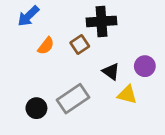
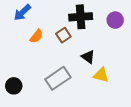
purple circle: (145, 66) -> (115, 20), moved
black circle: (36, 108) -> (14, 86), moved

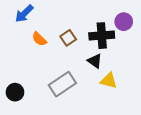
black cross: (81, 17) -> (102, 36), moved
orange semicircle: (36, 36) -> (39, 39), turned 96

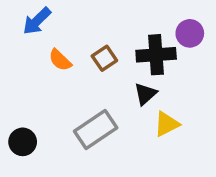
black triangle: (95, 61) -> (145, 94), turned 42
yellow triangle: (109, 81) -> (167, 124), turned -42

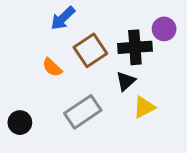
blue arrow: (37, 21) -> (63, 18), moved
brown square: (104, 58) -> (90, 50), size x1.5
orange semicircle: (60, 60) -> (52, 67), moved

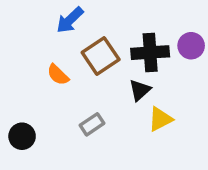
purple circle: (164, 29) -> (191, 46), moved
gray rectangle: (83, 112) -> (92, 124), size x0.6

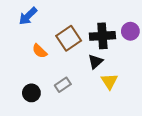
blue arrow: (70, 20) -> (28, 16), moved
yellow triangle: (160, 119) -> (109, 81), turned -36
black circle: (22, 136) -> (31, 93), moved

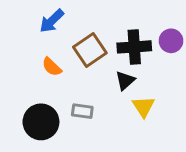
blue arrow: (28, 16) -> (52, 21), moved
gray rectangle: (63, 85) -> (82, 111), turned 42
black circle: (31, 93) -> (41, 122), size x1.5

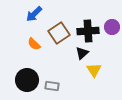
gray rectangle: (82, 111) -> (52, 86), moved

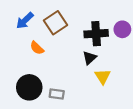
blue arrow: (34, 14) -> (25, 21), moved
brown square: (59, 33) -> (56, 23), moved

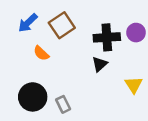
yellow triangle: (103, 76) -> (134, 85), moved
gray rectangle: (57, 94) -> (63, 104), turned 56

